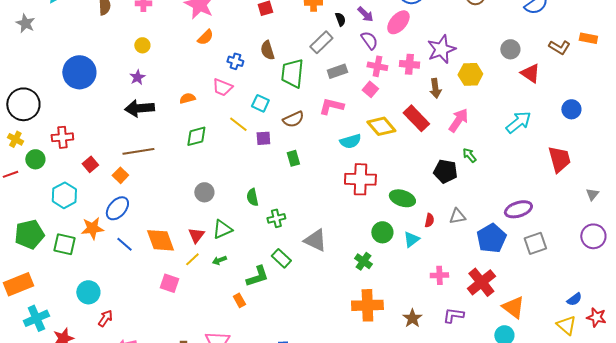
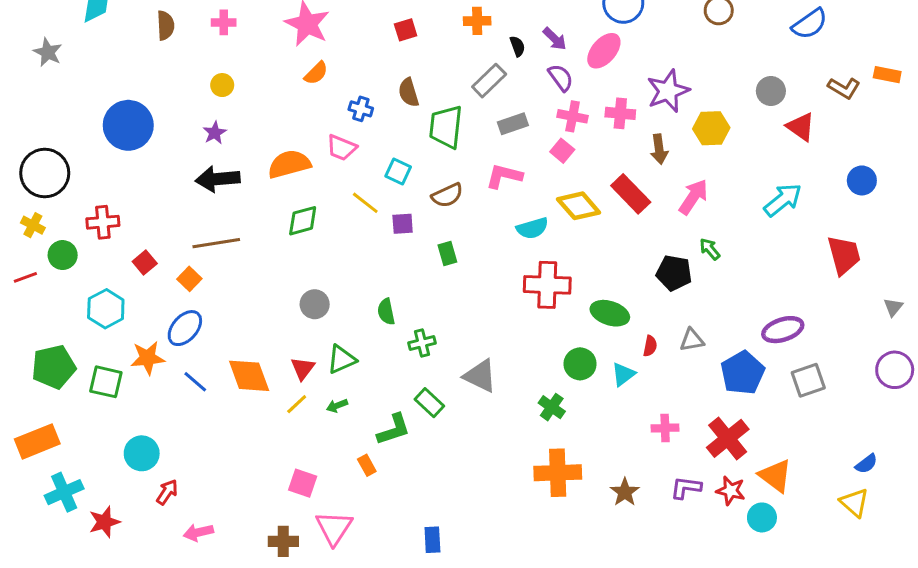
orange semicircle: (187, 98) -> (289, 164), size x1.8
pink square: (169, 283) -> (303, 483), moved
red star: (596, 317) -> (731, 491), moved

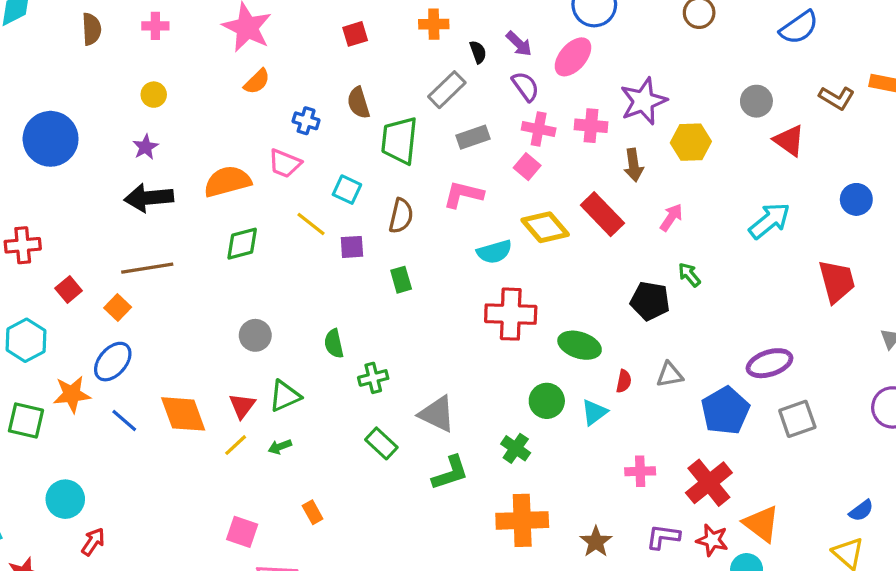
brown semicircle: (447, 195) -> (401, 216), turned -52
pink arrow: (693, 197) -> (671, 217), size x0.7
green L-shape: (394, 429) -> (450, 473), moved

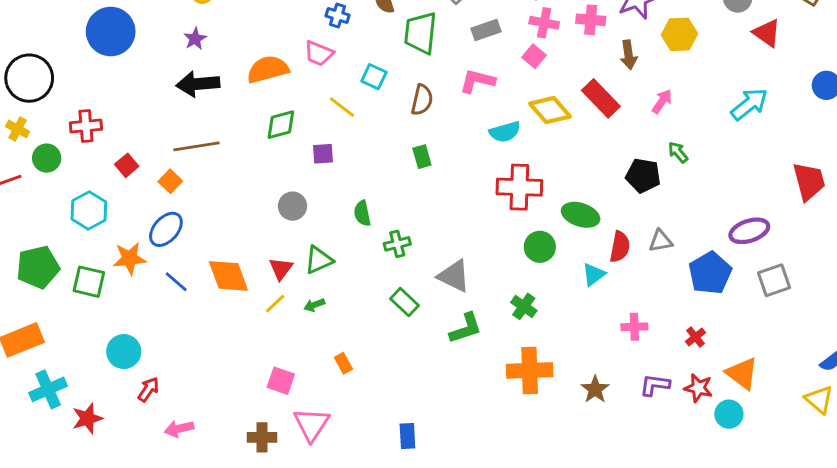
purple square: (352, 247) -> (323, 154), moved
red trapezoid: (837, 281) -> (809, 181), moved
red semicircle: (624, 381) -> (620, 247), size x1.5
green circle: (547, 401) -> (540, 247), moved
red cross: (709, 483) -> (695, 337), size x0.5

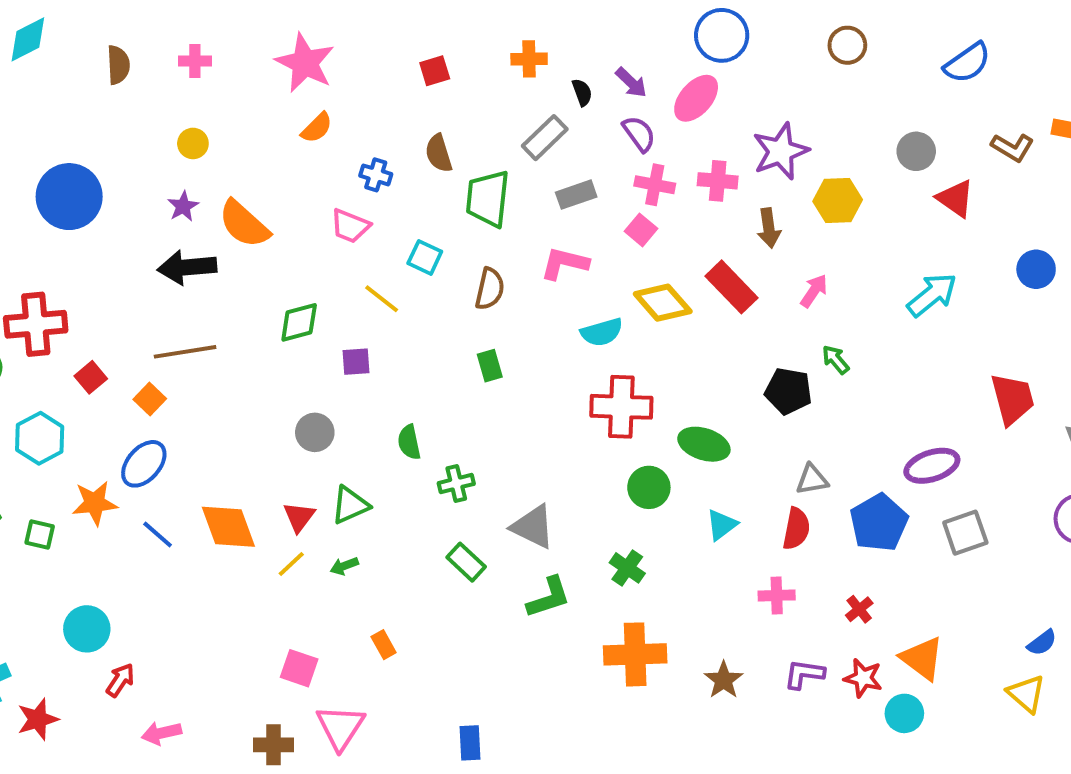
orange semicircle: (268, 69) -> (244, 224), moved, turned -123
red cross: (86, 126) -> (36, 324), size x1.4
red semicircle: (620, 247) -> (796, 529), moved
green square: (89, 282) -> (40, 535), size x0.7

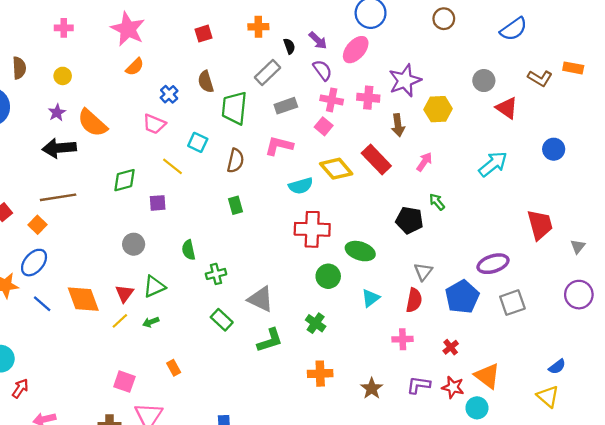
brown semicircle: (118, 65) -> (19, 68), moved
blue cross: (376, 175) -> (169, 94), turned 30
gray triangle: (812, 480) -> (423, 272), turned -42
orange cross: (635, 654) -> (320, 374), size x0.7

